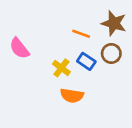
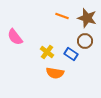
orange line: (81, 34) -> (62, 16), moved
blue rectangle: (86, 61) -> (71, 54), moved

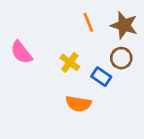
orange line: (62, 16) -> (88, 22), turned 48
yellow cross: (47, 52) -> (70, 62), moved

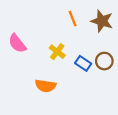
brown circle: (121, 58) -> (104, 61), moved
orange semicircle: (78, 104) -> (45, 86), moved

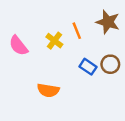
orange line: (73, 19) -> (77, 31), moved
yellow cross: (57, 52) -> (54, 41), moved

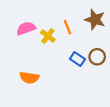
pink semicircle: (18, 46) -> (26, 28), moved, turned 108
orange semicircle: (48, 90) -> (29, 78), moved

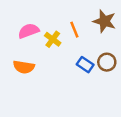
orange semicircle: (29, 78) -> (24, 67), moved

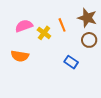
brown circle: (107, 62) -> (89, 40), moved
blue rectangle: (85, 65) -> (71, 62), moved

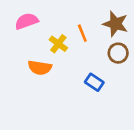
pink semicircle: (24, 26) -> (26, 21), moved
orange semicircle: (20, 56) -> (40, 68), moved

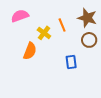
orange semicircle: (40, 68) -> (30, 51), turned -78
blue rectangle: (94, 82) -> (71, 62), turned 48

